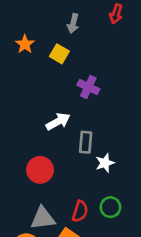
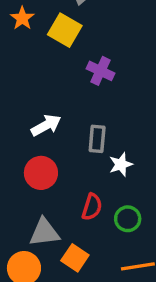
yellow square: (59, 54) -> (65, 30), size x1.4
white arrow: (58, 122) -> (46, 125), moved
red semicircle: (80, 211) -> (92, 207), moved

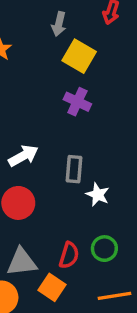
yellow square: (65, 30) -> (79, 56), moved
white star: (121, 164) -> (98, 195), turned -30
red semicircle: (92, 207) -> (69, 255), moved

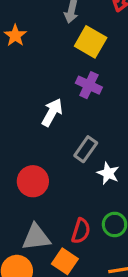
white arrow: (23, 156) -> (52, 112), moved, turned -32
gray rectangle: (74, 169) -> (86, 149), turned 30

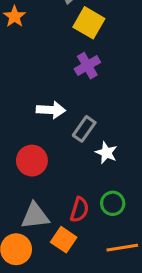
purple cross: (89, 85) -> (87, 66), turned 35
white arrow: (52, 112) -> (51, 110), moved, turned 64

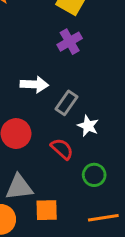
red semicircle: (79, 210) -> (62, 149), moved, turned -65
orange square: (64, 240) -> (47, 210), turned -35

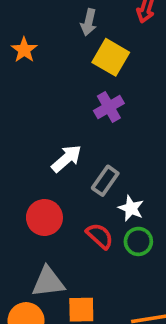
white arrow: (34, 84) -> (67, 159), turned -44
green circle: (94, 175) -> (138, 241), moved

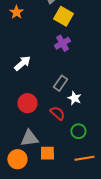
white arrow: (67, 159) -> (22, 63), moved
green circle: (138, 241) -> (78, 131), moved

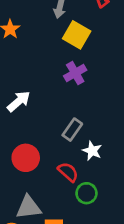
green circle: (78, 131) -> (86, 193), moved

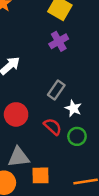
green circle: (86, 193) -> (77, 136), moved

